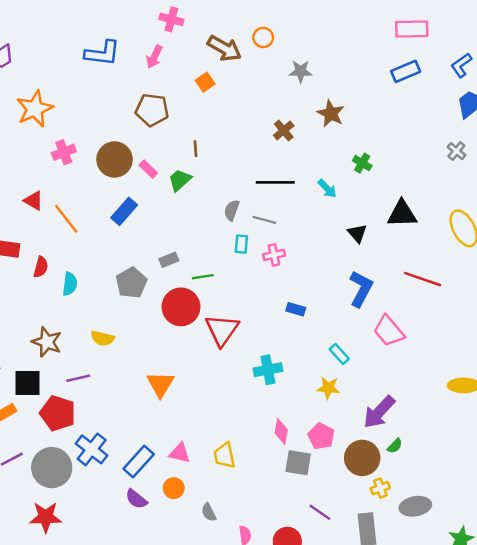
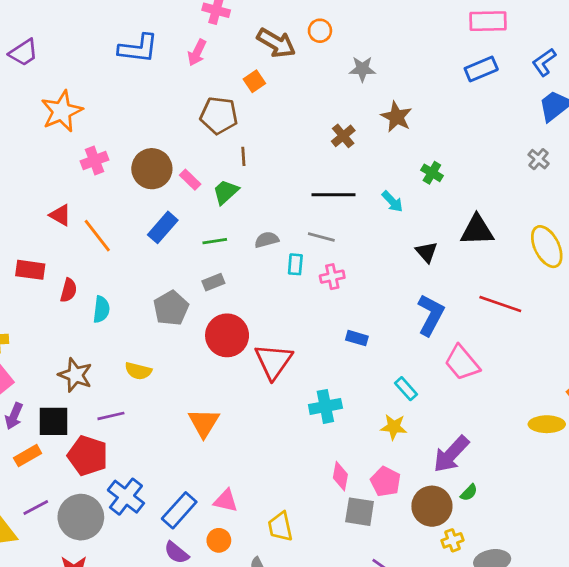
brown pentagon: (152, 110) -> (219, 115), moved
gray semicircle: (232, 210) -> (267, 240), moved, turned 55
green line: (203, 277) -> (215, 241), moved
yellow trapezoid: (224, 455) -> (280, 527), moved

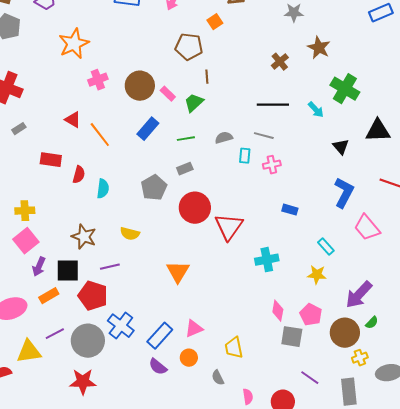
green cross: (432, 173) -> (345, 89), size x1.8
pink triangle: (226, 501) -> (194, 329), turned -36

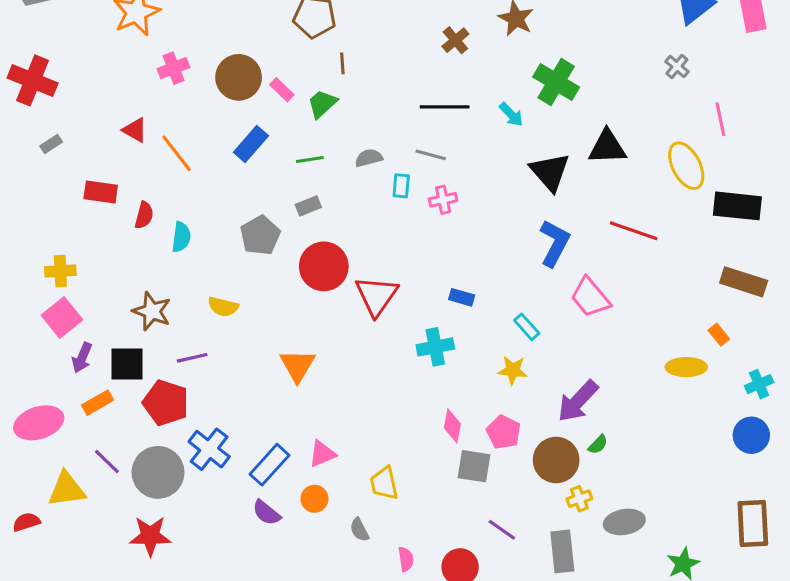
black triangle: (341, 147) -> (550, 172), size x1.6
blue rectangle: (290, 210) -> (462, 297), moved
purple line: (55, 334) -> (107, 462), turned 72

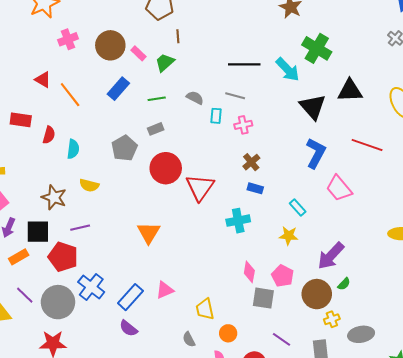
brown cross: (455, 40) -> (251, 162), moved
cyan arrow: (511, 115) -> (288, 70), size x1.5
gray semicircle: (369, 158) -> (195, 98), turned 42
yellow semicircle: (223, 307) -> (89, 185), moved
orange circle: (314, 499) -> (228, 333), moved

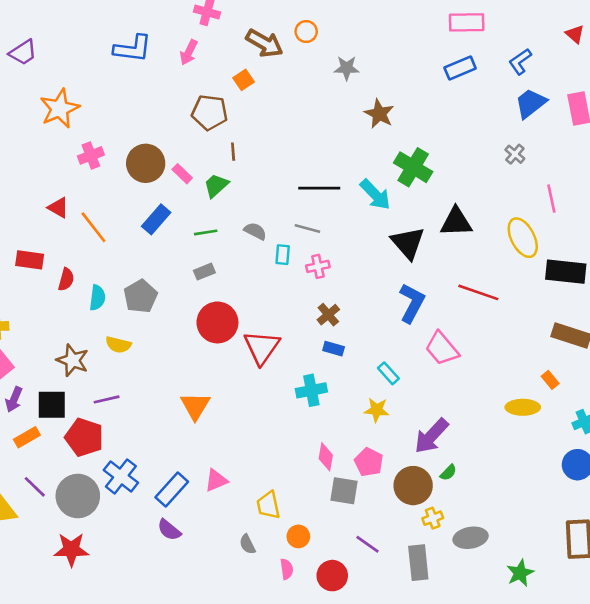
gray pentagon: (124, 148) -> (140, 296), moved

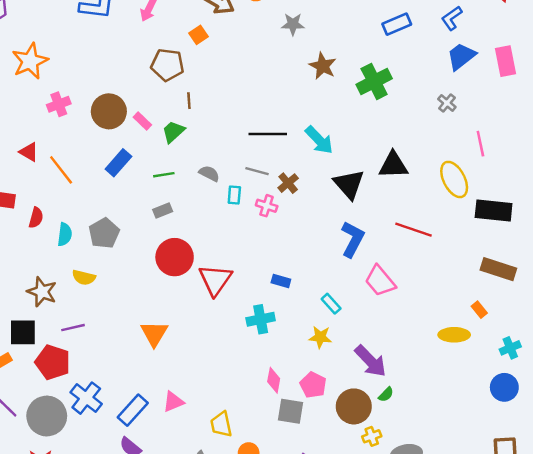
green cross: (413, 167) -> (374, 81), moved, turned 32
pink cross: (318, 266) -> (267, 206), turned 30
brown cross: (328, 315) -> (288, 183), moved
purple arrow: (431, 436) -> (370, 361), turned -87

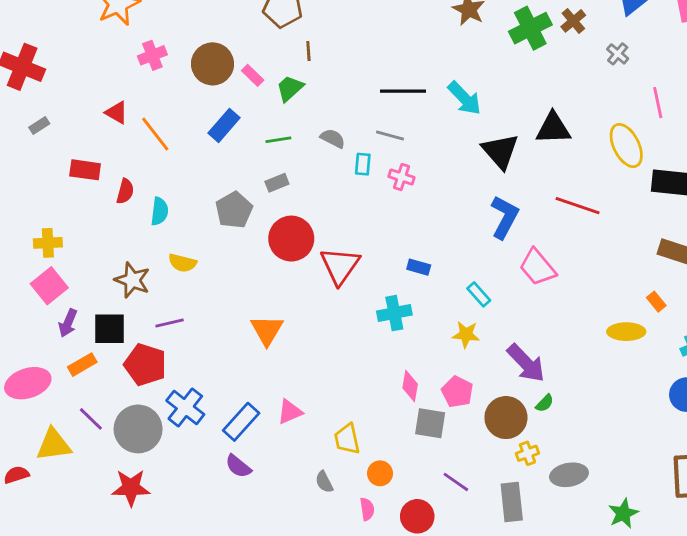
brown cross: (288, 183) -> (573, 21), moved
gray pentagon: (104, 233) -> (234, 210), moved

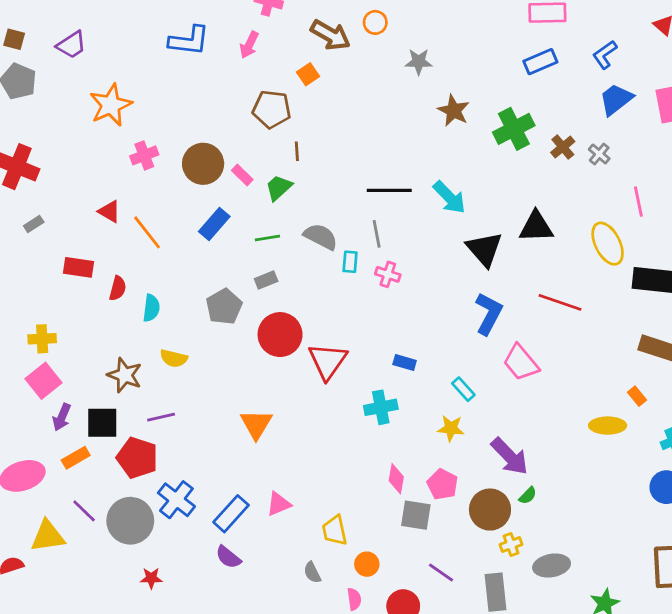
brown cross: (573, 21) -> (563, 147), moved
gray line: (390, 135) -> (377, 234), turned 64
gray semicircle: (333, 138) -> (321, 237), size x1.4
red star: (131, 488) -> (151, 578), moved, size x0.6

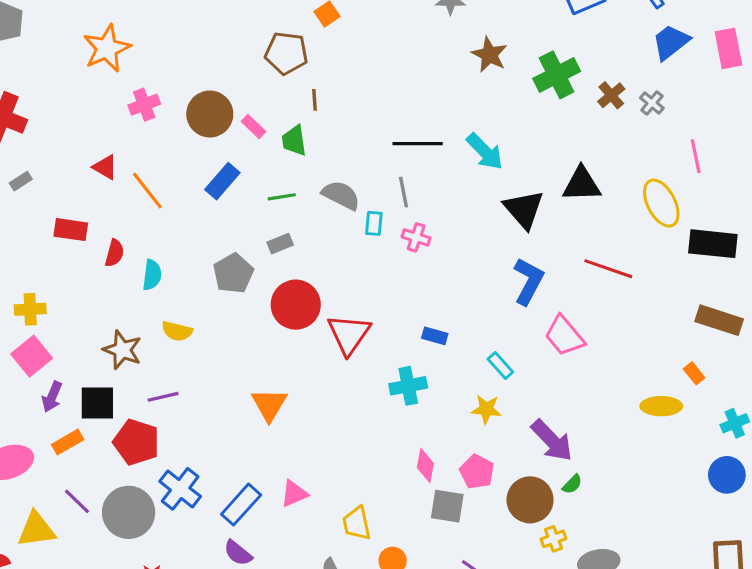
green trapezoid: (279, 188) -> (294, 141), turned -56

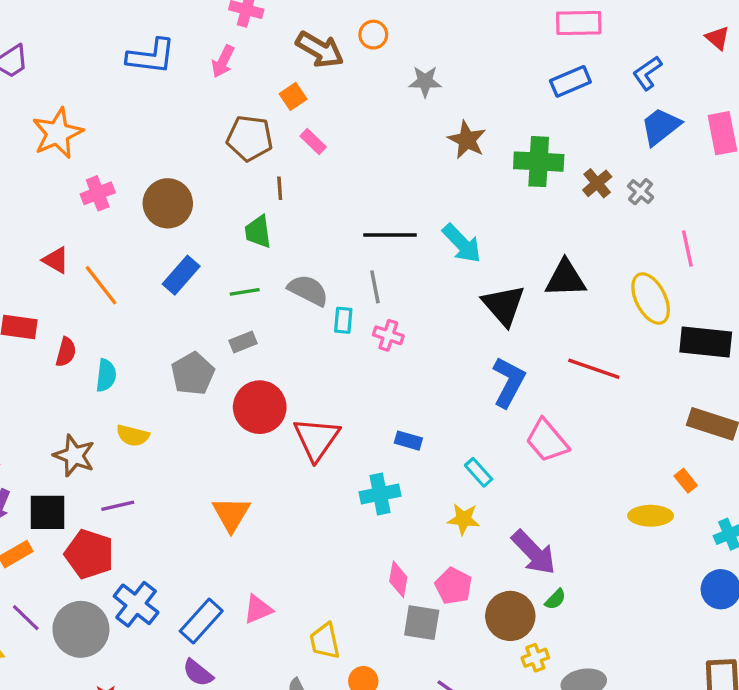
green cross: (557, 75) -> (539, 162), turned 30
pink rectangle: (254, 126) -> (313, 142), moved

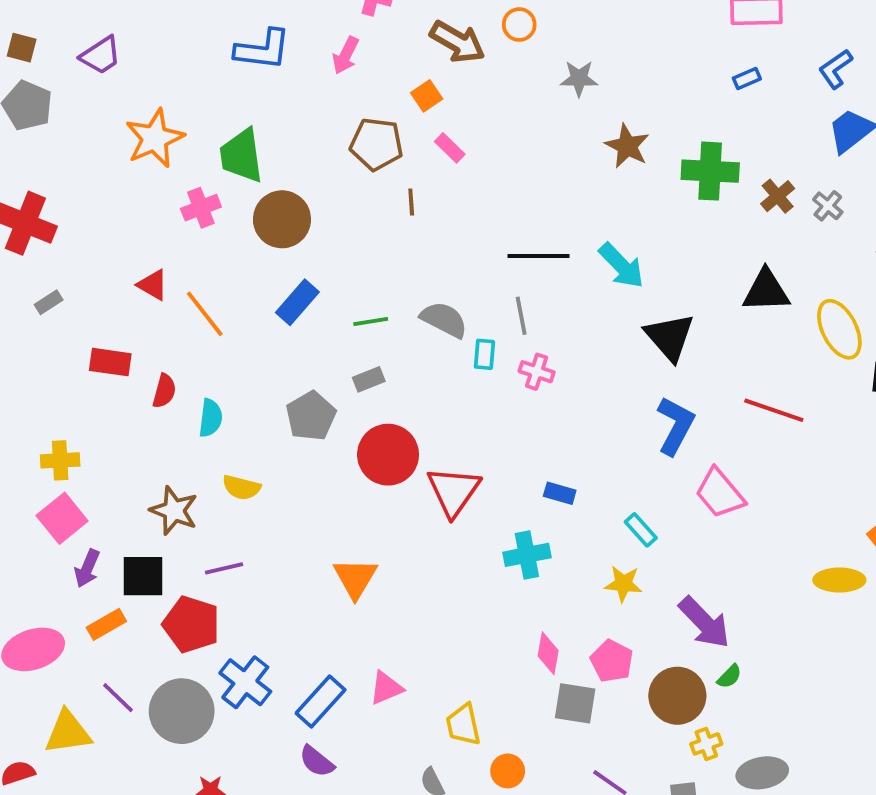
blue rectangle: (570, 81) -> (747, 79), size x0.6
green trapezoid: (258, 232) -> (241, 156), moved, size x1.4
black triangle: (565, 279) -> (766, 291), moved

